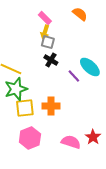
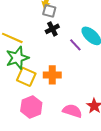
black cross: (51, 60) -> (52, 29), turned 32
yellow square: (25, 108) -> (26, 77), turned 30

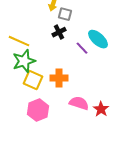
gray square: (49, 11) -> (65, 14), moved
pink semicircle: (72, 111) -> (79, 103), moved

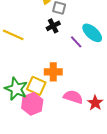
green star: (24, 61) -> (16, 89), moved, turned -30
yellow square: (33, 80) -> (36, 86), moved

